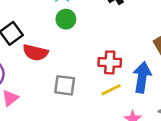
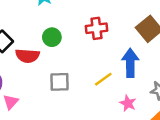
green circle: (66, 19) -> (52, 37), moved
red cross: (110, 62) -> (96, 28), moved

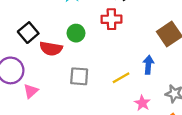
red cross: (96, 28) -> (111, 19), moved
blue arrow: (130, 63) -> (148, 65), size x0.7

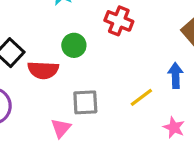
red cross: (111, 19) -> (119, 21), turned 30
pink triangle: (31, 91) -> (61, 128), moved

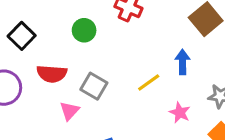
red semicircle: (43, 70) -> (52, 74), moved
gray square: (85, 102) -> (94, 86), turned 32

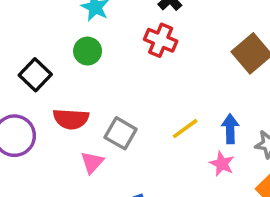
green circle: (84, 30) -> (88, 51), moved
blue arrow: (183, 62) -> (230, 129), moved

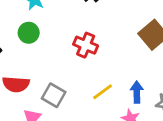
red cross: (161, 40) -> (86, 45), moved

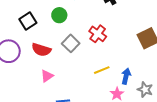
gray square: (54, 95) -> (71, 43), moved

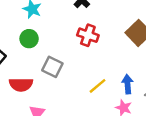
red cross: (98, 34) -> (88, 35), moved

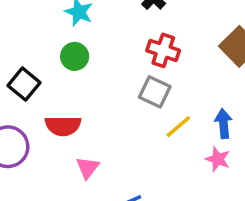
gray square: (52, 67) -> (155, 92), moved

